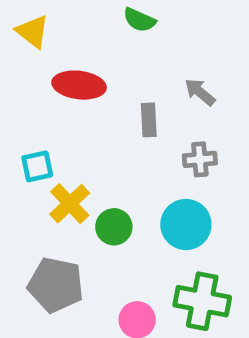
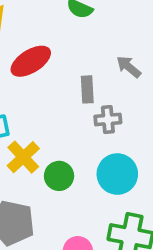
red ellipse: (79, 85) -> (31, 61), turned -39
gray cross: (200, 159) -> (108, 119), moved

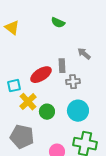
red ellipse: (31, 61) -> (41, 75), moved

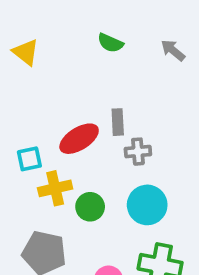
gray arrow: (84, 54) -> (173, 50), moved
yellow cross: (28, 102) -> (55, 188), turned 30

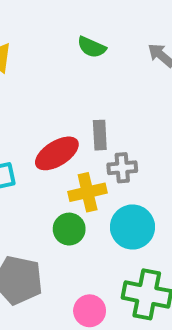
yellow cross: (55, 188) -> (88, 192), moved

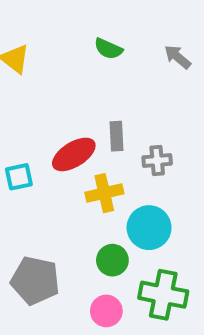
gray cross: (122, 168) -> (157, 161), moved
green circle: (69, 229) -> (112, 260), moved

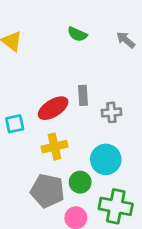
yellow cross: (104, 193) -> (55, 147), moved
gray pentagon: (35, 280) -> (47, 191), moved

